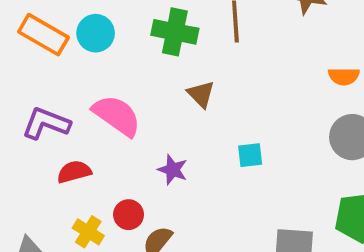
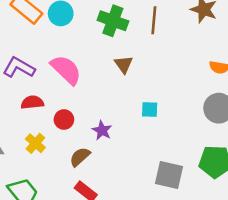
purple star: (173, 170) -> (102, 130), moved
red circle: (129, 215) -> (64, 120), moved

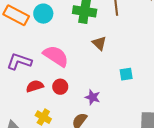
red circle: (64, 120) -> (60, 87), moved

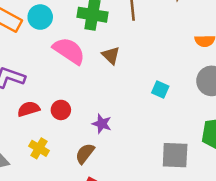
pink semicircle: (56, 56) -> (69, 51), moved
cyan square: (126, 74) -> (160, 89), moved, turned 32

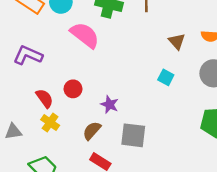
brown triangle: (111, 55) -> (177, 41), moved
red semicircle: (29, 109) -> (45, 98), moved, turned 66
gray square: (175, 155) -> (133, 135), moved

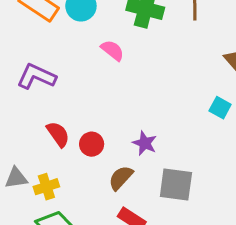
pink semicircle: (85, 35) -> (112, 50), size x0.6
red circle: (73, 89) -> (92, 144), moved
yellow cross: (50, 122) -> (46, 187), moved, turned 36

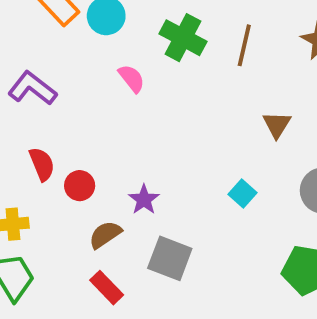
cyan square: (220, 108) -> (243, 194), moved

